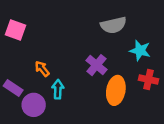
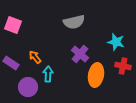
gray semicircle: (113, 25) -> (74, 22), moved
purple rectangle: (13, 88) -> (11, 63), moved

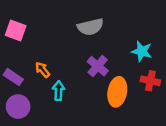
purple circle: (28, 87) -> (18, 106), moved

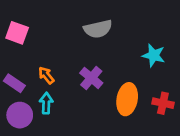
purple cross: (98, 66) -> (91, 78), moved
red cross: (150, 81) -> (163, 103), moved
cyan arrow: (58, 91) -> (46, 103), moved

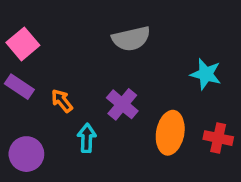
pink square: (17, 33) -> (23, 44), turned 30
purple rectangle: (14, 83) -> (19, 87), moved
cyan arrow: (46, 103) -> (87, 138), moved

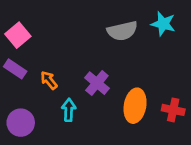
gray semicircle: (131, 39) -> (122, 31), moved
cyan star: (206, 74) -> (163, 24), moved

